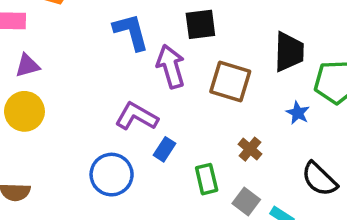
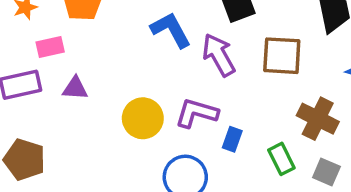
purple triangle: (27, 66) -> (75, 88), turned 32
yellow circle: (24, 111) -> (143, 118), moved
brown cross: (250, 149) -> (318, 119), size x1.6

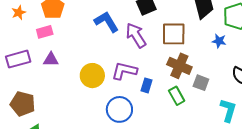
pink rectangle: (50, 47) -> (45, 32), moved
brown cross: (318, 119) -> (179, 66), moved
gray square: (326, 172) -> (201, 83), moved

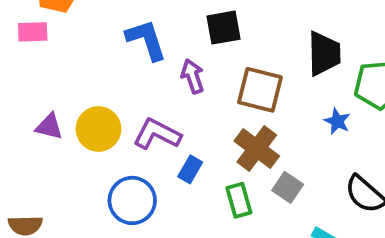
purple arrow: (136, 35) -> (193, 76), size x0.7
purple triangle: (51, 59) -> (49, 127), moved

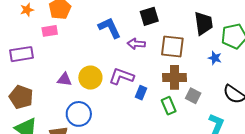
purple arrow: (193, 76) -> (136, 44), turned -60
brown cross: (257, 149) -> (174, 77), turned -30
blue circle: (132, 200) -> (79, 114), moved

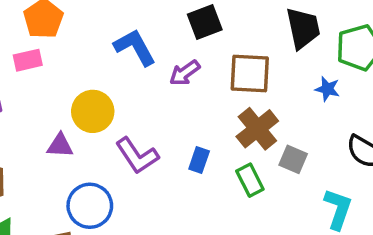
purple arrow: (136, 44) -> (185, 73), turned -36
purple L-shape: (121, 76) -> (137, 156), moved, turned -140
brown cross: (174, 77) -> (257, 129), turned -35
yellow circle: (90, 78) -> (93, 111), moved

